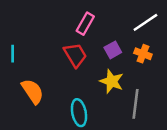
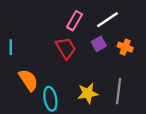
white line: (145, 22) -> (108, 20), moved
yellow star: (112, 81) -> (88, 93), moved, turned -30
cyan ellipse: (79, 113) -> (50, 99), moved

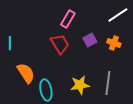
white line: (108, 20) -> (118, 15), moved

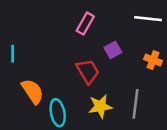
white line: (118, 15) -> (148, 19), turned 40
orange cross: (114, 43) -> (153, 60), moved
red trapezoid: (60, 44) -> (88, 71), moved

